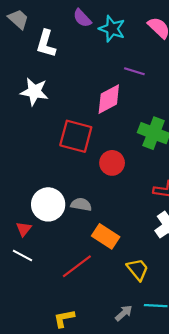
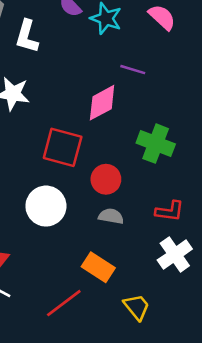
white circle: (48, 204) -> (46, 206), moved
gray semicircle: (81, 204) -> (111, 216), moved

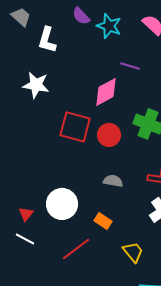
red circle: (106, 179) -> (109, 135), moved
white circle: (46, 206) -> (62, 204), moved
orange rectangle: (98, 267) -> (103, 221), size x0.7

